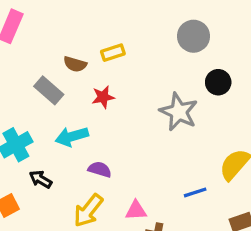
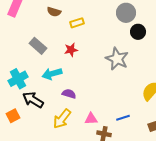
brown semicircle: (75, 64) -> (54, 12), moved
black circle: (218, 82) -> (138, 32), moved
black arrow: (41, 179) -> (33, 100), size x1.5
blue line: (195, 192) -> (123, 118), moved

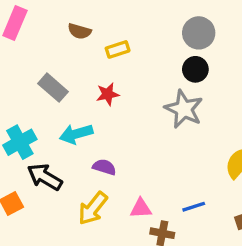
black circle: (138, 32) -> (195, 69), moved

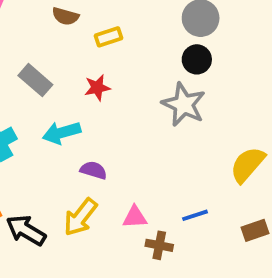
black arrow: (45, 177) -> (26, 230), moved

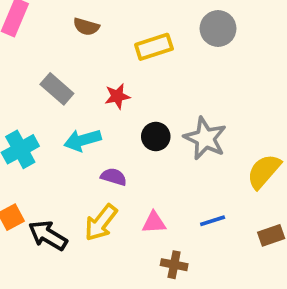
yellow rectangle: (109, 37) -> (154, 47), moved, size x1.4
black circle: (197, 59) -> (156, 137), moved
gray star: (184, 104) -> (205, 138), moved
brown cross: (159, 245) -> (174, 265), moved

